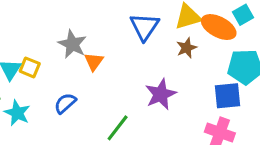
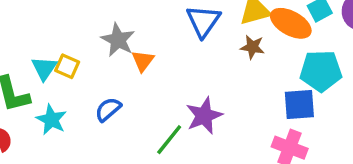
brown star: (187, 48) -> (252, 47), turned 30
purple star: (161, 94) -> (204, 116), moved

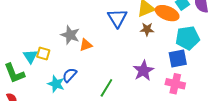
orange triangle: (143, 61) -> (86, 45), turned 40
purple star: (204, 116) -> (143, 71), moved
cyan star: (51, 120) -> (56, 84), moved

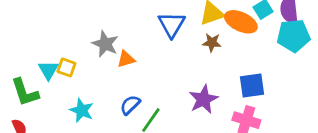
cyan pentagon: (188, 38) -> (293, 36), moved
blue semicircle: (70, 75) -> (130, 105), moved

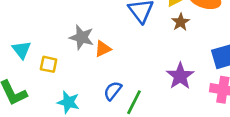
brown star: (212, 43) -> (181, 22), turned -30
cyan triangle: (48, 70) -> (22, 50), moved

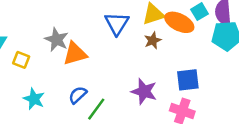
orange triangle: (103, 49) -> (75, 54), size x1.5
purple star: (180, 76) -> (144, 91), turned -30

